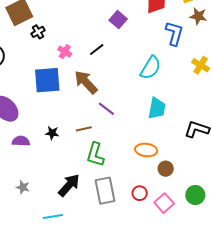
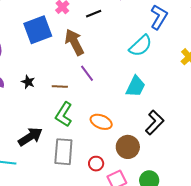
blue L-shape: (174, 33) -> (159, 17), moved
blue square: (47, 80) -> (38, 30), turned -32
black L-shape: (197, 129) -> (155, 123), moved, turned 100
orange ellipse: (146, 150) -> (101, 122), moved
brown circle: (166, 169) -> (128, 147), size x1.5

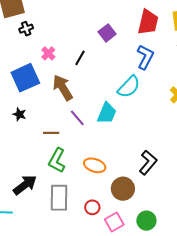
black line: (94, 14) -> (80, 58), turned -35
black star: (28, 82) -> (19, 114), moved
cyan trapezoid: (136, 86) -> (107, 113), moved

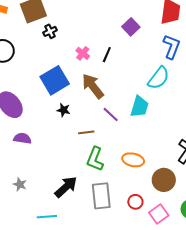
pink cross: (48, 53) -> (83, 53), moved
black star: (19, 114) -> (64, 110), moved

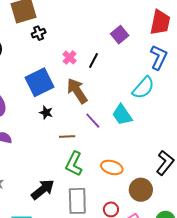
cyan trapezoid: (139, 107) -> (122, 115), turned 125

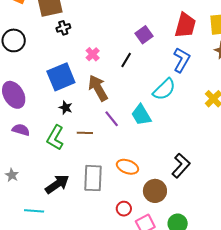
black line: (93, 61) -> (126, 60), moved
green L-shape: (74, 164) -> (55, 138), moved
gray rectangle: (77, 201) -> (93, 178), moved

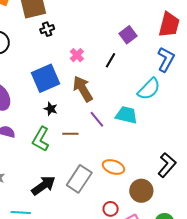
cyan trapezoid: (141, 115) -> (126, 115), turned 135
gray rectangle: (93, 178) -> (79, 179), turned 32

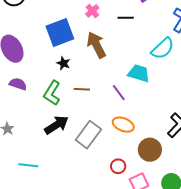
black line: (111, 60) -> (126, 18), turned 56
purple line: (97, 119) -> (119, 93), moved
black arrow: (43, 185) -> (56, 125), moved

